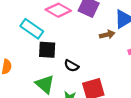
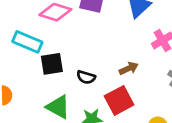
brown arrow: (107, 35) -> (129, 68), moved

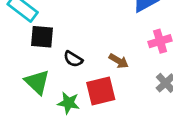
brown arrow: (129, 68) -> (119, 61), turned 42

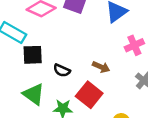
red square: (101, 91) -> (89, 95), turned -30

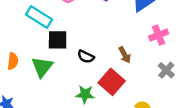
brown arrow: (101, 67) -> (125, 55), turned 35
green triangle: (34, 94) -> (42, 67), moved, turned 30

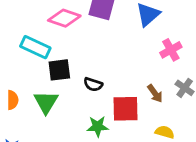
brown arrow: (125, 55) -> (155, 93), moved
red square: (112, 82) -> (125, 109), turned -35

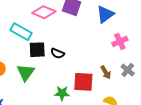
black semicircle: (93, 84) -> (57, 53), moved

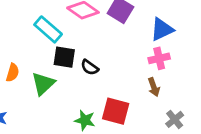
pink cross: (120, 41) -> (159, 58), moved
gray cross: (128, 70) -> (175, 119), moved
brown arrow: (106, 72) -> (154, 87), moved

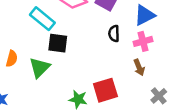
black semicircle: (90, 67) -> (114, 34), moved, turned 56
red square: (116, 111) -> (105, 90), turned -30

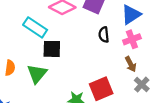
gray cross: (159, 96) -> (142, 85), moved

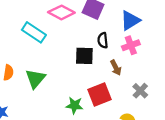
black square: (52, 49) -> (84, 56), moved
brown arrow: (131, 64) -> (116, 68), moved

